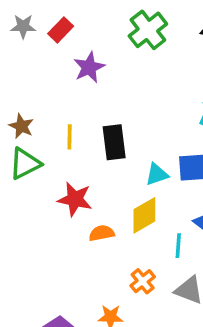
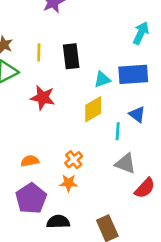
orange semicircle: (102, 233) -> (30, 161), moved
orange cross: (143, 281) -> (74, 160), moved

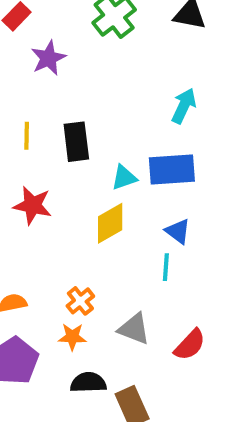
cyan line: (118, 131) -> (166, 267), moved
gray triangle: (125, 164) -> (134, 329), moved
black semicircle: (58, 222) -> (88, 383), moved

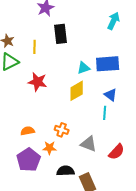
cyan arrow: (184, 106) -> (114, 21), moved
black rectangle: (76, 142) -> (61, 34), moved
orange cross: (80, 301) -> (62, 130), turned -32
orange star: (72, 337) -> (50, 148), moved

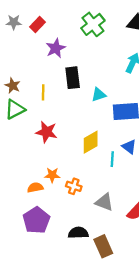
cyan triangle: (84, 68) -> (99, 95), moved
cyan line: (105, 113) -> (112, 159), moved
orange star: (50, 148) -> (52, 175), moved

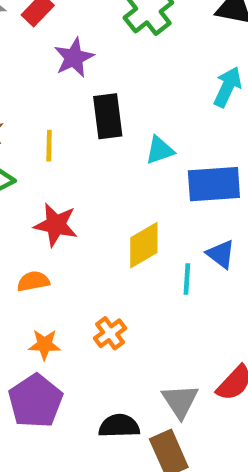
orange star: (52, 175) -> (45, 345), moved
orange cross: (74, 186) -> (110, 333), turned 35
orange semicircle: (35, 187) -> (33, 281), moved
gray triangle: (104, 202) -> (180, 401), moved, turned 36

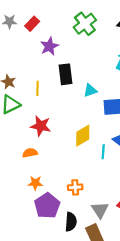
orange cross: (110, 333) -> (75, 187), moved, turned 32
purple pentagon: (35, 401) -> (47, 206), moved
black semicircle: (119, 426) -> (71, 222), turned 96

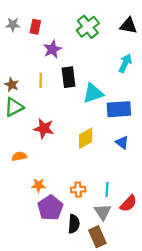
red rectangle: (32, 24) -> (35, 27), turned -32
yellow line: (38, 88) -> (41, 80), moved
cyan triangle: (90, 90) -> (93, 93), size x1.5
cyan line: (103, 152) -> (107, 190), moved
orange semicircle: (30, 153) -> (19, 156), moved

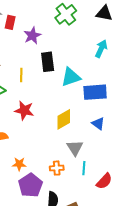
red rectangle: (35, 27) -> (10, 22), moved
yellow line: (41, 80) -> (21, 75), moved
gray triangle: (103, 212) -> (75, 148), moved

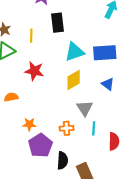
cyan triangle: (71, 77) -> (75, 52), moved
red semicircle: (104, 181) -> (114, 141), turned -42

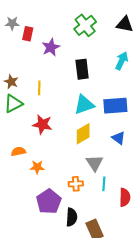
black rectangle: (57, 23) -> (82, 69), moved
orange star: (29, 124) -> (37, 167), moved

